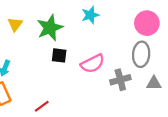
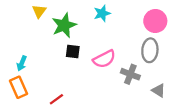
yellow triangle: (15, 24) -> (39, 11), moved
gray cross: (120, 80) -> (130, 74), turned 36
gray triangle: (154, 83) -> (159, 91), moved, turned 32

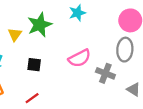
yellow triangle: (39, 11) -> (15, 34), moved
black square: (73, 51) -> (34, 65), moved

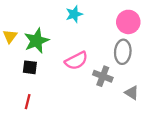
green star: (40, 25) -> (36, 41), moved
red line: (32, 98) -> (28, 102), turned -40

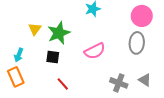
gray cross: (103, 76) -> (119, 83), moved
red line: (28, 102) -> (63, 84), moved, turned -56

